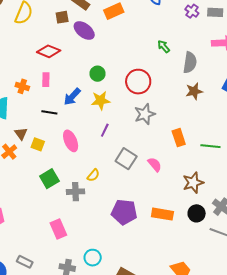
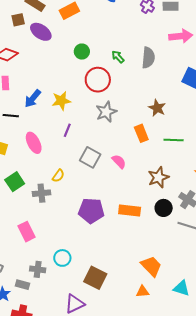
green arrow: (164, 46) -> (118, 57), moved
green circle: (98, 74) -> (82, 52), moved
brown star: (194, 91) -> (157, 108), moved, turned -30

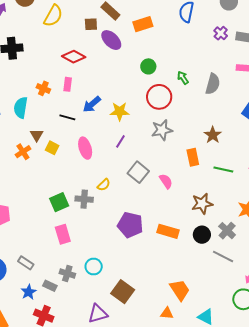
green square: (15, 182) -> (59, 202), moved

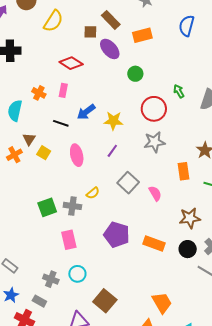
green circle: (148, 66) -> (135, 74), moved
pink rectangle: (63, 234) -> (69, 240), moved
gray rectangle: (50, 286) -> (39, 301), moved

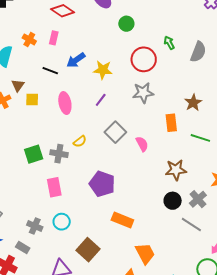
yellow square: (44, 153) -> (32, 99), turned -32
orange rectangle: (154, 244) -> (122, 220), moved

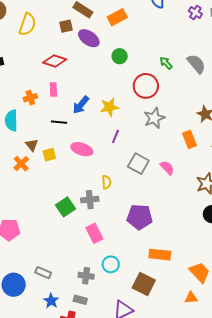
orange cross: (29, 39) -> (30, 98), turned -32
gray semicircle: (198, 52) -> (196, 64), turned -45
pink ellipse: (65, 103) -> (82, 149), turned -45
yellow semicircle: (80, 141) -> (107, 182), turned -40
orange rectangle: (122, 220) -> (160, 255), moved

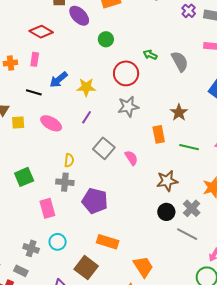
green arrow: (166, 63) -> (150, 55), turned -32
gray cross: (90, 200) -> (65, 182), moved

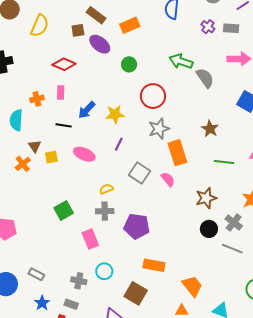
green arrow: (150, 55) -> (181, 61), moved, size x1.6
orange rectangle: (159, 134) -> (177, 153), moved, size x1.4
yellow semicircle: (69, 160) -> (106, 189), turned -112

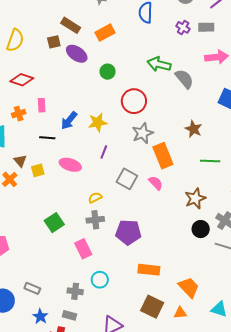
red diamond: (64, 64) -> (22, 80), moved
brown square: (136, 293) -> (152, 307), moved

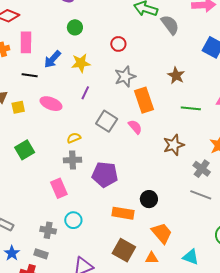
green circle: (108, 72) -> (75, 27), moved
red circle: (134, 101) -> (118, 44), size x0.6
pink rectangle: (42, 105) -> (26, 42), size x1.5
green square: (54, 223) -> (25, 150), moved
black circle: (201, 229) -> (149, 199), moved

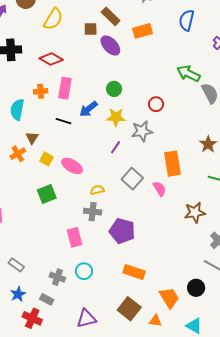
green circle: (75, 27) -> (114, 89), moved
gray star: (125, 77) -> (142, 131), moved
pink ellipse: (51, 104) -> (72, 166), moved
yellow square: (18, 107) -> (46, 159), moved, turned 32
black circle: (149, 199) -> (196, 288), moved

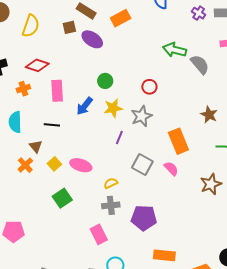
orange cross: (41, 91) -> (23, 89), moved
black line: (63, 121) -> (52, 125), moved
yellow square: (46, 159) -> (54, 164), turned 32

